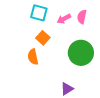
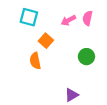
cyan square: (39, 13) -> (29, 17), moved
green circle: (81, 53) -> (86, 57), size x0.6

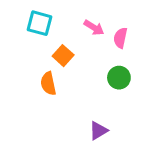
pink semicircle: (88, 18) -> (120, 38), moved
pink arrow: (68, 20) -> (94, 28), turned -120

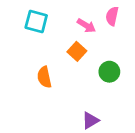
pink semicircle: (120, 38) -> (112, 16), moved
orange square: (63, 56) -> (77, 51), moved

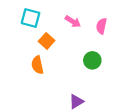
pink semicircle: (112, 16) -> (101, 26), moved
orange square: (77, 51) -> (47, 41), moved

